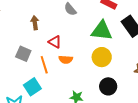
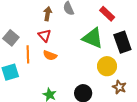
brown arrow: (35, 23) -> (48, 14), moved
yellow circle: (102, 57) -> (107, 66), moved

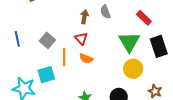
green triangle: (93, 38) -> (129, 42), turned 35
yellow circle: (107, 66) -> (133, 69), moved

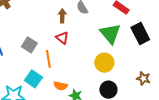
orange semicircle: (86, 59) -> (60, 86), moved
yellow circle: (133, 69) -> (104, 63), moved
cyan square: (46, 75) -> (33, 79), turned -30

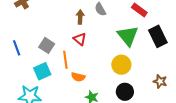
cyan square: (33, 79) -> (42, 71), moved, turned 30
orange semicircle: (60, 86) -> (78, 77), moved

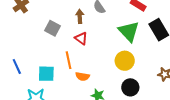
gray square: (47, 45) -> (52, 28), moved
blue line: (17, 48) -> (17, 67), moved
cyan square: (42, 71) -> (46, 74), turned 30

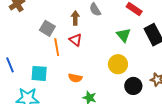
green triangle: (129, 31) -> (124, 35), size x0.7
orange line: (69, 60) -> (57, 47), moved
black circle: (130, 87) -> (133, 86), moved

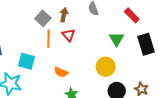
brown arrow: (75, 18) -> (64, 15), moved

